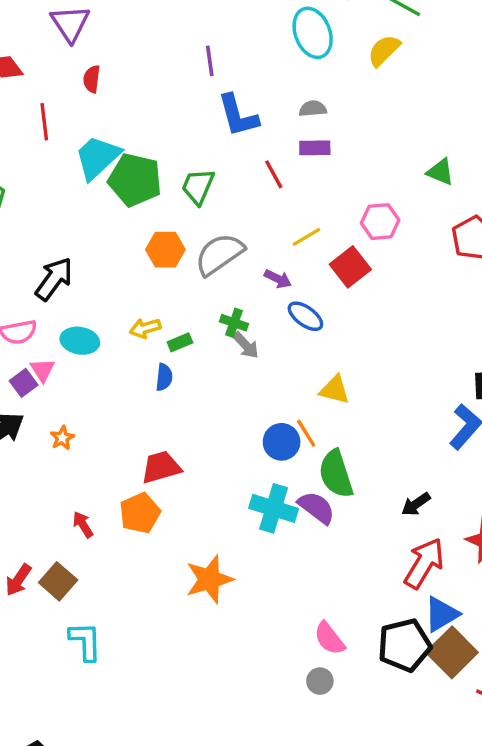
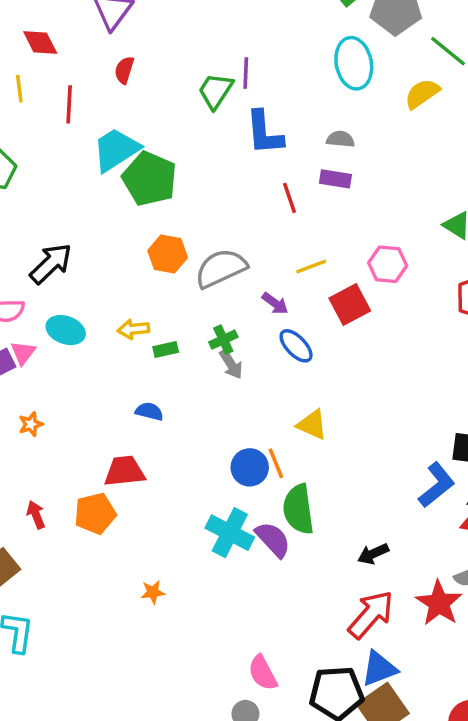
green trapezoid: (198, 187) -> (216, 91), moved
green cross: (234, 323) -> (223, 340), turned 36
blue semicircle: (164, 377) -> (149, 411), moved, turned -92
orange star: (209, 579) -> (153, 592), size x0.5

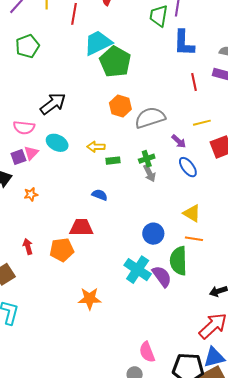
green trapezoid: (216, 91) -> (159, 16), turned -30
orange line: (276, 463) -> (194, 239), moved, turned -66
orange star: (153, 592) -> (90, 299), size x1.6

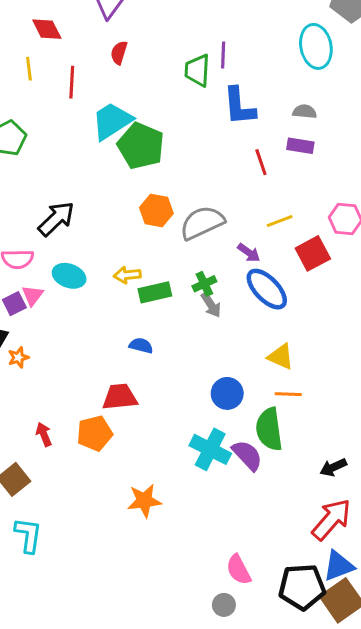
green rectangle: (113, 161) -> (155, 292), size x1.5
blue ellipse: (188, 167) -> (267, 289), size x1.4
orange star: (31, 194) -> (18, 357), moved

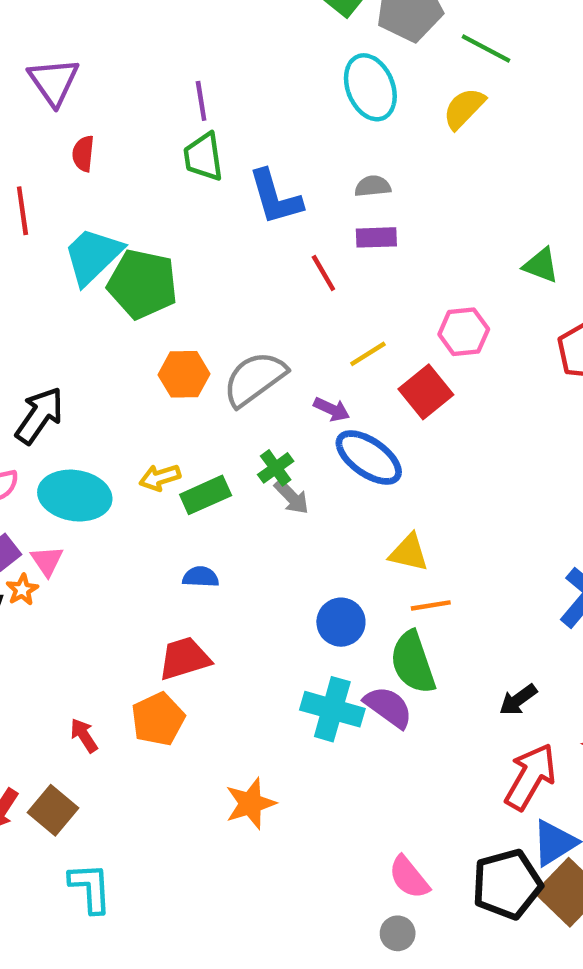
purple line: (223, 55) -> (201, 101), moved
cyan ellipse: (69, 276) -> (75, 496), size x1.4
pink triangle: (33, 295) -> (47, 561), moved
orange star: (18, 357) -> (22, 590), moved

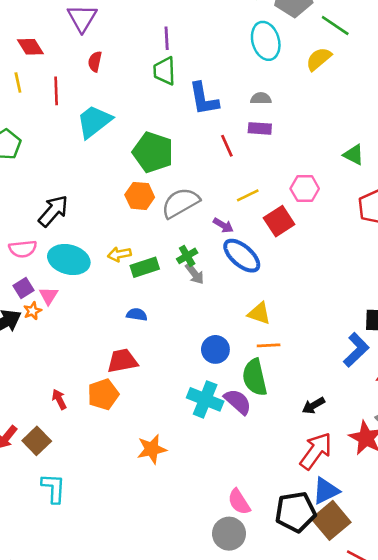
green pentagon: (142, 284) -> (153, 152), moved
gray circle: (398, 933) -> (229, 534), size x1.6

